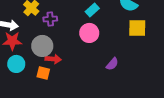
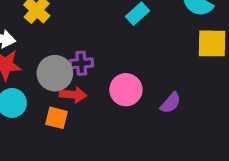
purple cross: (50, 19) -> (81, 63), moved
pink circle: (89, 33) -> (126, 90), moved

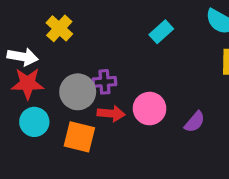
red arrow: (73, 95) -> (111, 114), moved
orange square: (56, 118) -> (79, 137), size x1.4

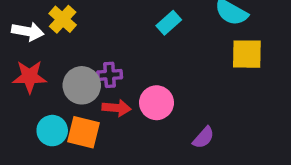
white arrow: (23, 57) -> (28, 31), moved
cyan circle: (34, 122) -> (52, 131), moved
purple semicircle: (195, 122) -> (203, 138), moved

